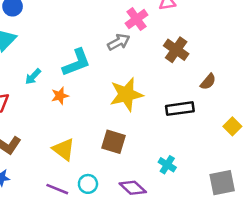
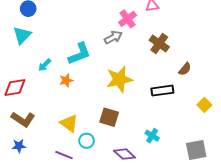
cyan circle: (88, 184) -> (87, 141), moved

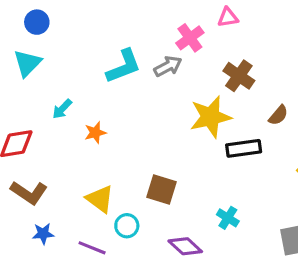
cyan L-shape: (79, 54) -> (124, 66), moved
yellow star: (119, 79) -> (210, 117), moved
blue star: (19, 146) -> (43, 234), moved

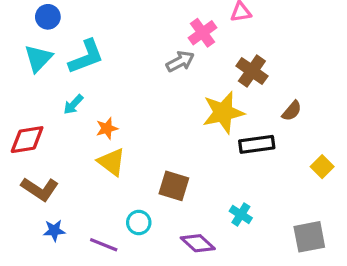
cyan L-shape: (124, 66) -> (86, 57), moved
yellow triangle: (100, 199) -> (112, 162), moved

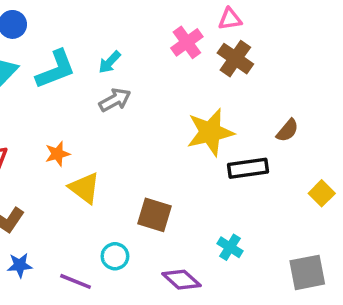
gray arrow: (180, 61) -> (115, 100), moved
brown cross: (252, 71) -> (235, 59), moved
cyan arrow: (73, 104) -> (110, 62), moved
orange star: (107, 128) -> (57, 154), moved

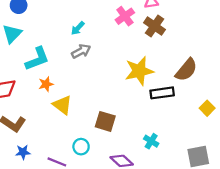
cyan L-shape: (56, 69) -> (37, 59), moved
brown semicircle: (287, 130) -> (186, 70), size x1.6

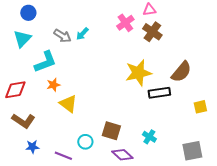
gray arrow: (81, 51) -> (62, 36), moved, turned 60
yellow square: (207, 108) -> (200, 107), turned 32
brown square: (105, 121) -> (111, 131), moved

